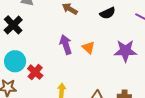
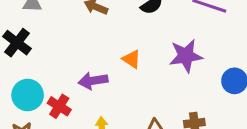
purple arrow: (66, 45) -> (93, 81), moved, turned -72

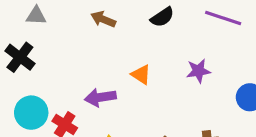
purple star: (186, 56) -> (198, 71), size x0.7

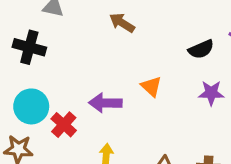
black semicircle: (162, 17) -> (201, 49), moved
black cross: (20, 57) -> (29, 47), turned -32

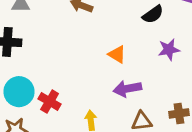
purple arrow: (105, 103) -> (127, 89), moved

